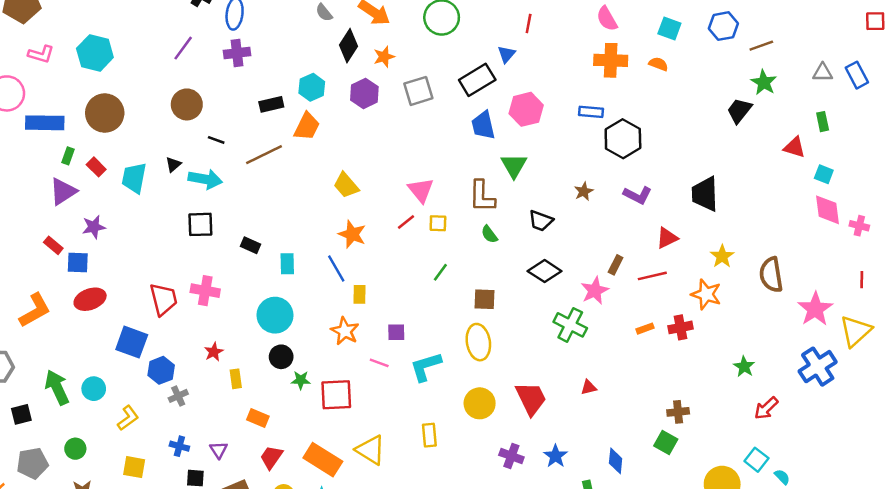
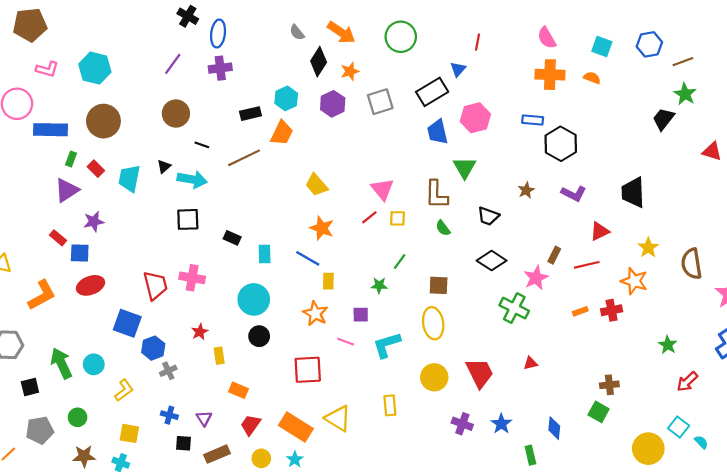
blue line: (336, 269) -> (308, 258), turned -30
green star: (301, 380) -> (379, 285), moved

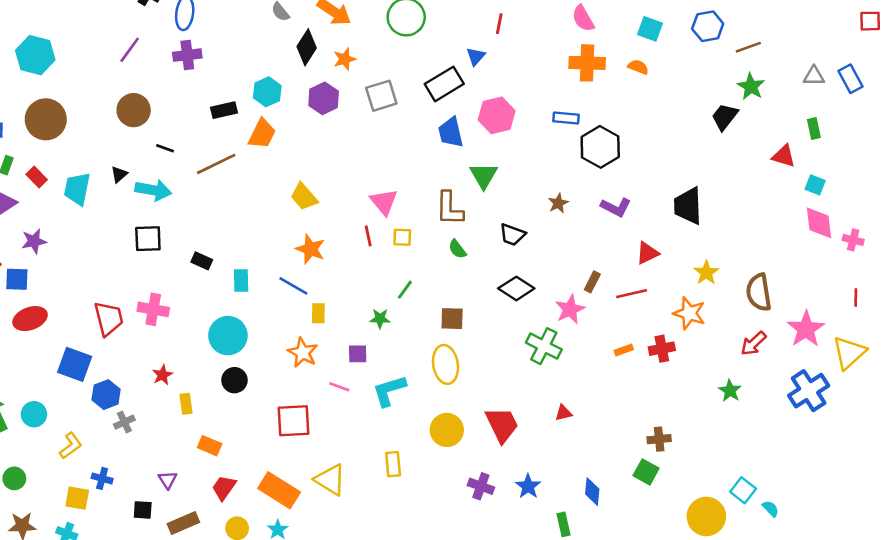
red line: (369, 217) -> (368, 236), turned -63
red arrow: (687, 382) -> (754, 343), moved
blue cross: (169, 415) -> (102, 478), moved

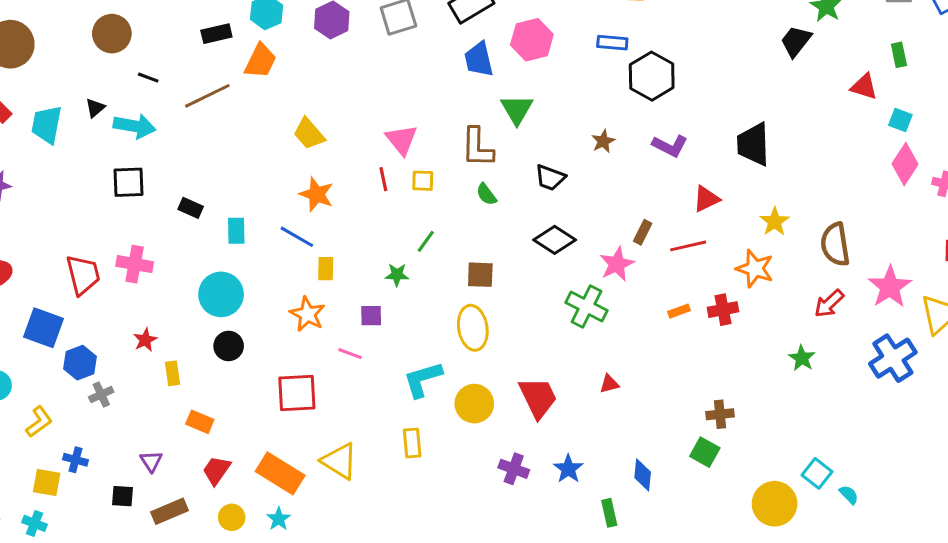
pink diamond: (819, 223) -> (905, 164), turned 40
cyan L-shape: (389, 391) -> (423, 379), moved

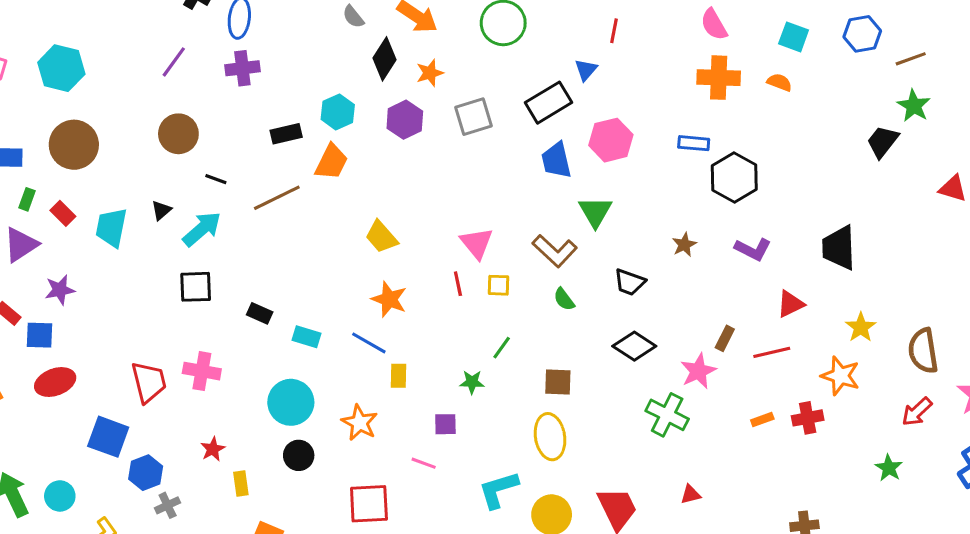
cyan arrow: (135, 126) -> (202, 229), turned -51
brown L-shape: (477, 147) -> (555, 251), turned -48
cyan rectangle: (236, 231) -> (306, 337), turned -72
orange star: (307, 314) -> (360, 423), moved

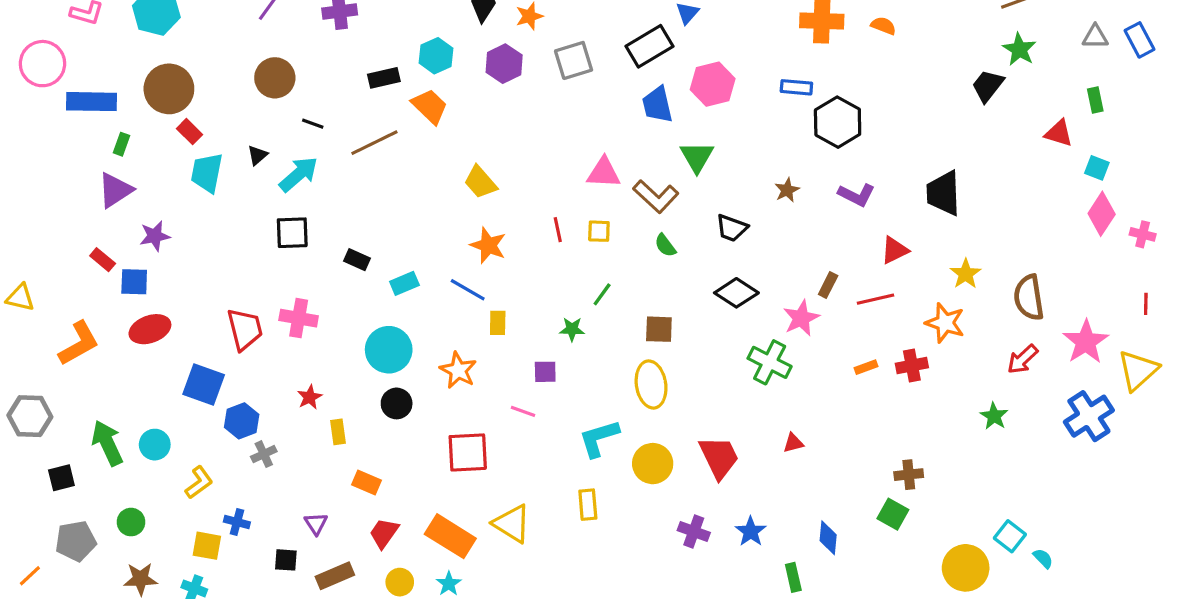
orange trapezoid: (331, 162) -> (430, 106), turned -72
red rectangle: (63, 213) -> (189, 132), moved
pink triangle: (477, 243) -> (604, 173), moved, turned -48
cyan rectangle: (306, 337) -> (404, 283), turned -40

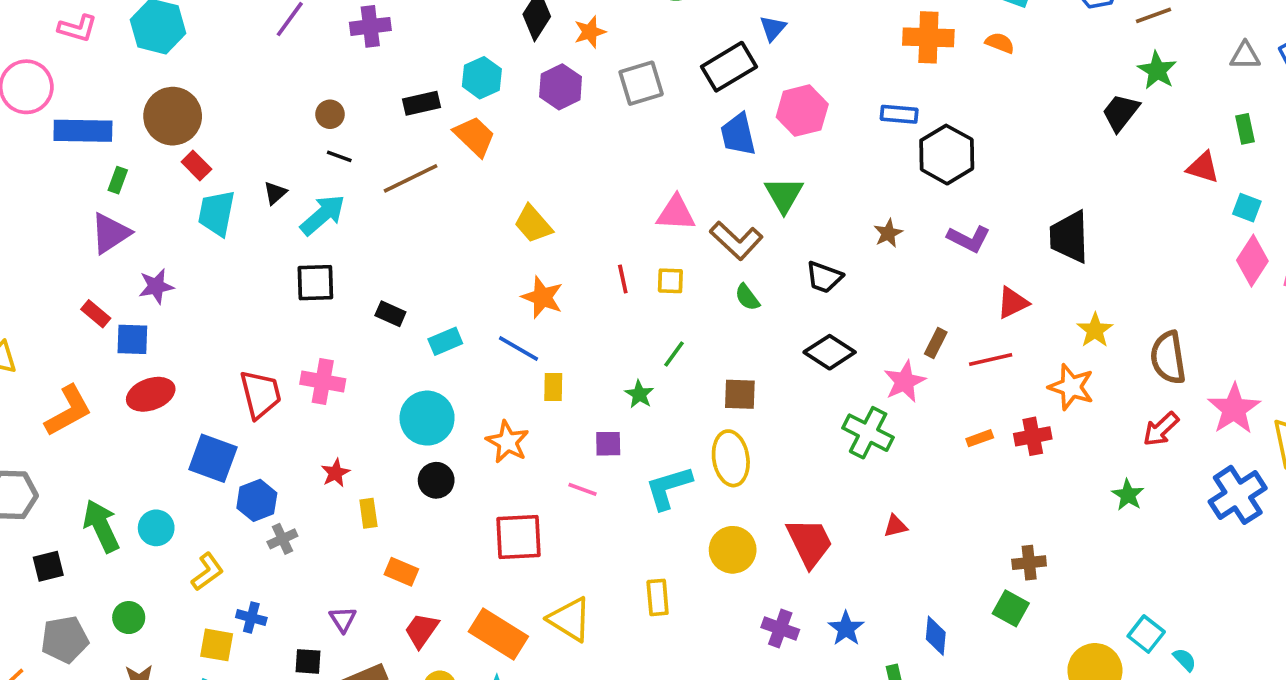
brown circle: (275, 78) -> (330, 114), moved, size x0.6
green star: (572, 329) -> (639, 394), turned 30
cyan L-shape: (599, 438) -> (669, 488), moved

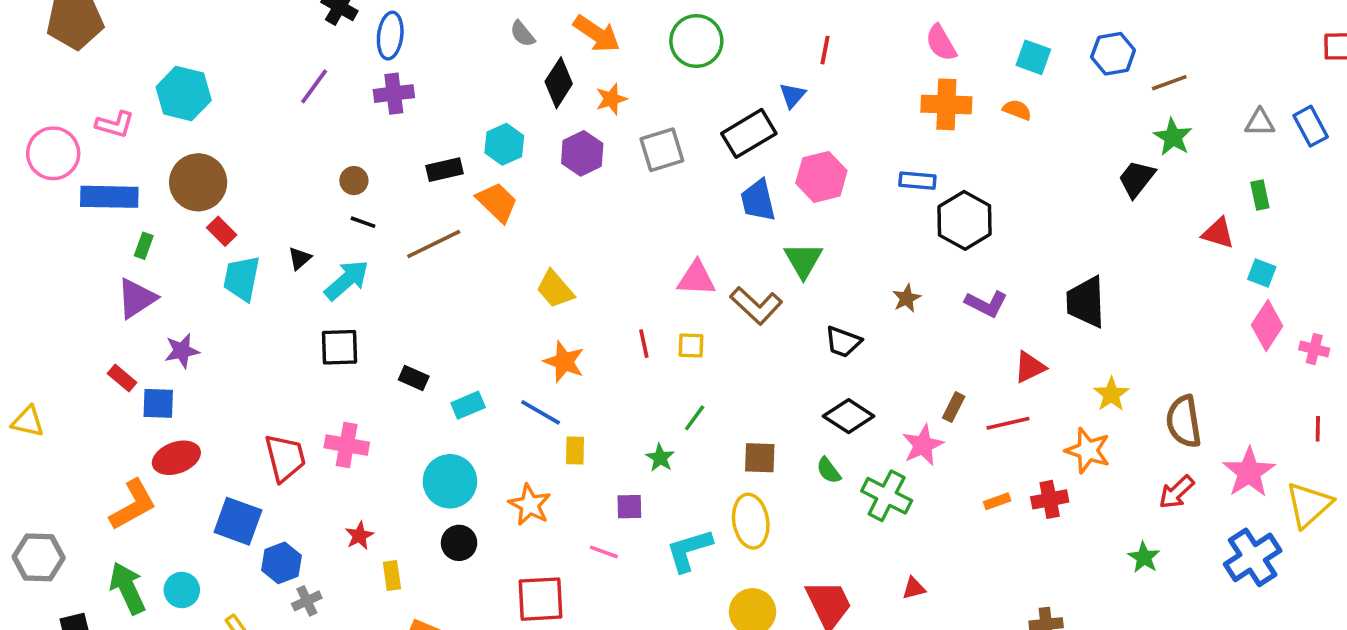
pink L-shape: (77, 28) -> (115, 124), moved
green semicircle: (747, 297) -> (829, 470), moved
orange L-shape: (68, 411) -> (133, 505), moved

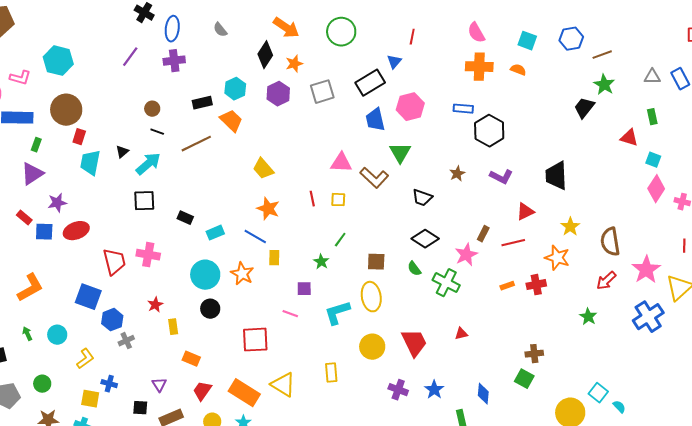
gray semicircle: (522, 34) -> (220, 30), moved
red rectangle: (222, 231) -> (79, 137), turned 63
red ellipse: (176, 458) -> (76, 231), moved
orange star: (530, 505) -> (242, 274), moved
green arrow: (127, 588) -> (27, 334), size x0.5

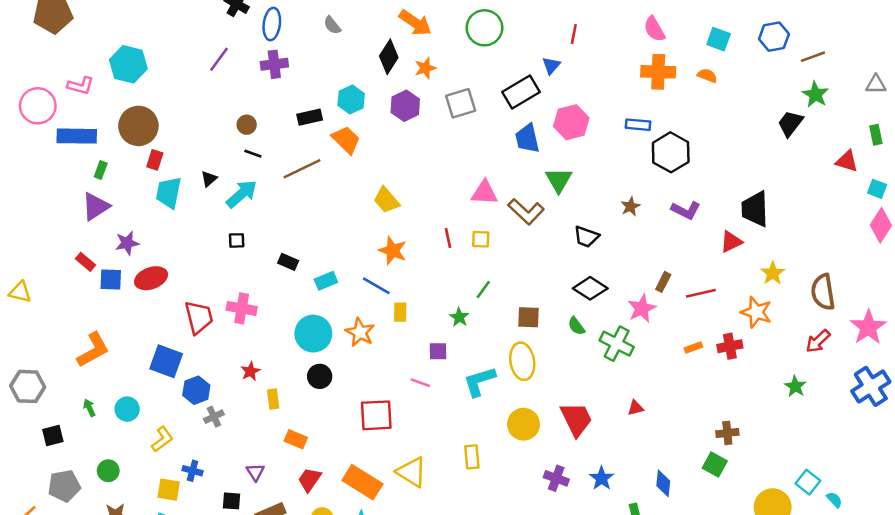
black square: (144, 201) -> (237, 240), size x0.6
red triangle: (525, 212) -> (731, 242), moved

